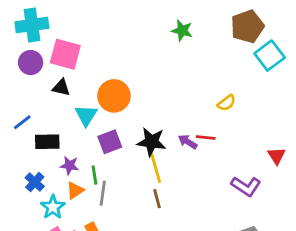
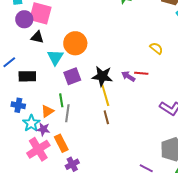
purple circle: (31, 63) -> (24, 19), moved
yellow semicircle: (227, 103) -> (156, 48), turned -104
purple star: (69, 165) -> (43, 129), moved
blue cross: (35, 182) -> (18, 105), turned -32

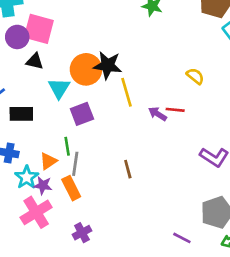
black star: (102, 76) -> (108, 65), moved
yellow line: (105, 95) -> (126, 92), moved
orange rectangle: (61, 143) -> (71, 188), moved

